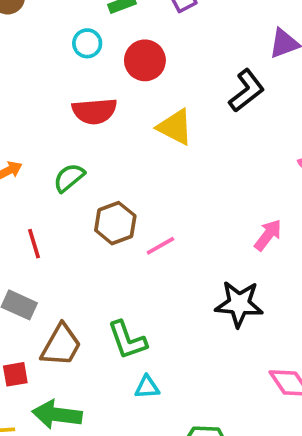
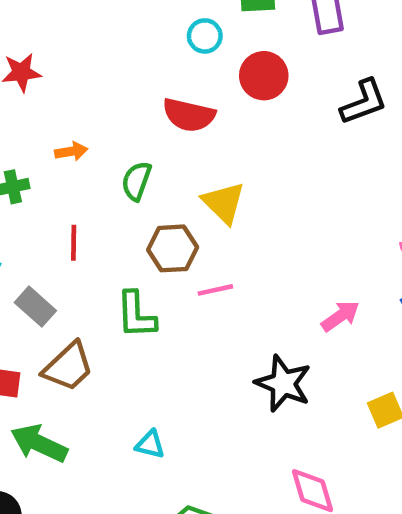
black L-shape: (247, 91) -> (364, 102), moved
yellow triangle: (175, 127) -> (224, 203), moved
green semicircle: (69, 178) -> (137, 181), turned -48
green L-shape: (127, 340) -> (136, 315), moved

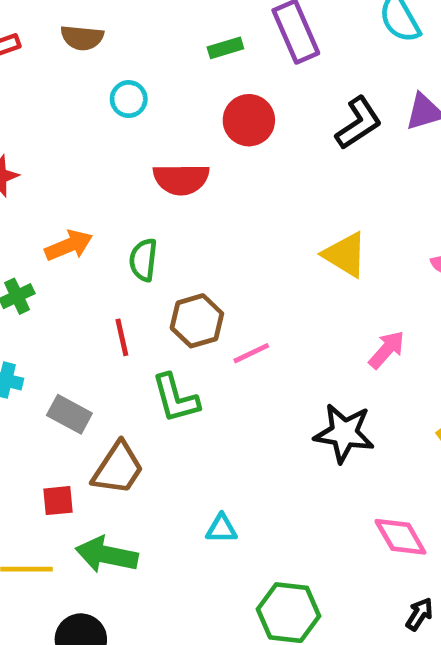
cyan circle: (205, 36) -> (129, 99), moved
orange arrow: (71, 151) -> (69, 245), size x1.4
yellow triangle: (224, 203) -> (345, 255), moved
red line: (74, 243) -> (122, 337), moved

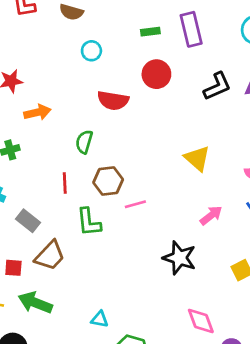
orange arrow: (69, 245) -> (37, 112), moved
cyan triangle: (222, 529) -> (100, 319), moved

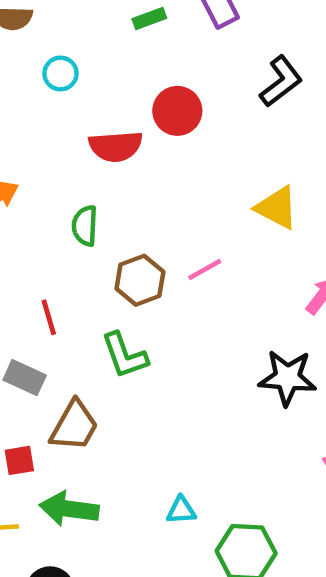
red circle: (156, 74) -> (177, 111), moved
red line: (65, 183) -> (49, 317), moved
pink line: (135, 204) -> (205, 270), moved

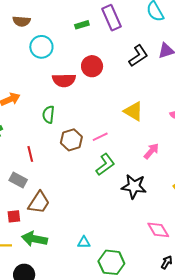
cyan circle: (61, 73) -> (41, 47), size x1.5
green L-shape: (125, 355) -> (105, 165), moved, turned -110

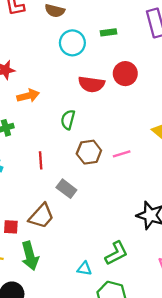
green rectangle: (82, 25) -> (108, 32), moved
green L-shape: (105, 165) -> (116, 253), moved
gray rectangle: (18, 180) -> (66, 189), moved
green arrow: (34, 239) -> (30, 256), turned -125

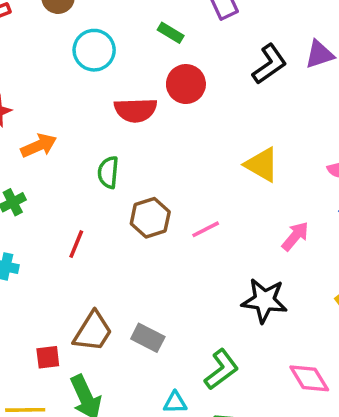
green rectangle: (108, 32) -> (171, 33), moved, turned 49
pink line: (122, 154) -> (206, 229), moved
red line: (41, 160) -> (76, 244), turned 36
gray rectangle: (66, 189) -> (148, 338), moved

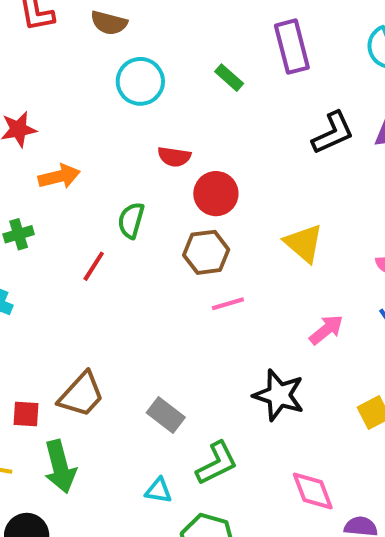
red circle: (186, 84) -> (216, 194), moved
red semicircle: (136, 110) -> (174, 157), size x0.7
brown hexagon: (150, 218) -> (206, 252), moved
red line: (76, 244) -> (94, 266), moved
gray rectangle: (148, 338) -> (166, 415), moved

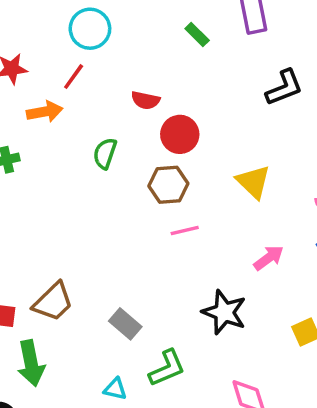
cyan circle: (140, 81) -> (90, 29), moved
red line: (94, 266) -> (74, 77), moved

